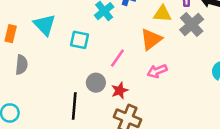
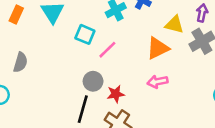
pink line: (117, 58) -> (107, 50), moved
gray semicircle: (22, 65) -> (20, 62), moved
black line: (74, 106) -> (83, 109), moved

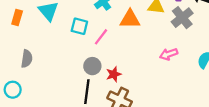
orange triangle: (158, 48) -> (130, 19), moved, turned 35
pink arrow: (157, 82) -> (169, 54), moved

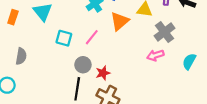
gray cross: (182, 18) -> (164, 32), moved
orange triangle: (130, 19) -> (120, 21), turned -42
cyan square: (79, 26) -> (64, 38), moved

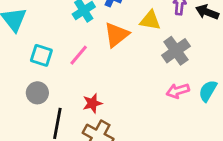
pink arrow: (155, 55) -> (178, 91), moved
gray circle: (83, 65) -> (37, 93), moved

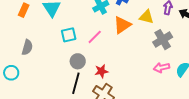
cyan square: (41, 55) -> (69, 35), turned -35
gray circle: (37, 93) -> (78, 61), moved

